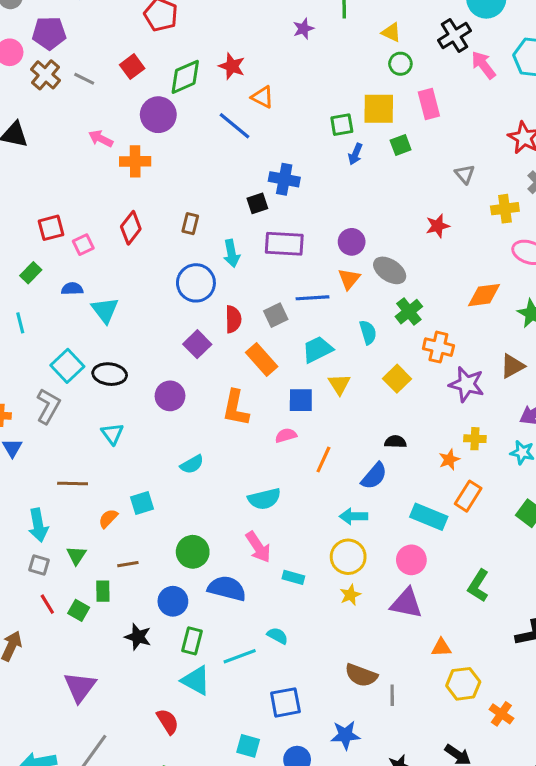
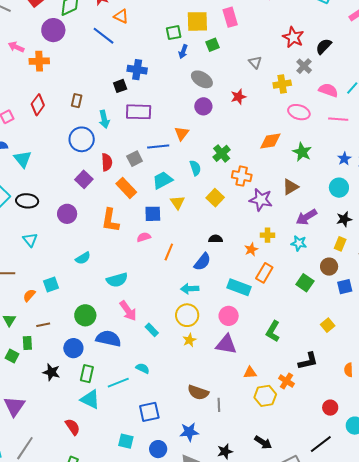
purple circle: (352, 242) -> (203, 106), moved
gray ellipse: (390, 270) -> (202, 79), moved
cyan semicircle: (264, 499) -> (117, 280), moved
cyan rectangle: (293, 577) -> (152, 330), turned 32
orange cross: (501, 714) -> (286, 381), moved

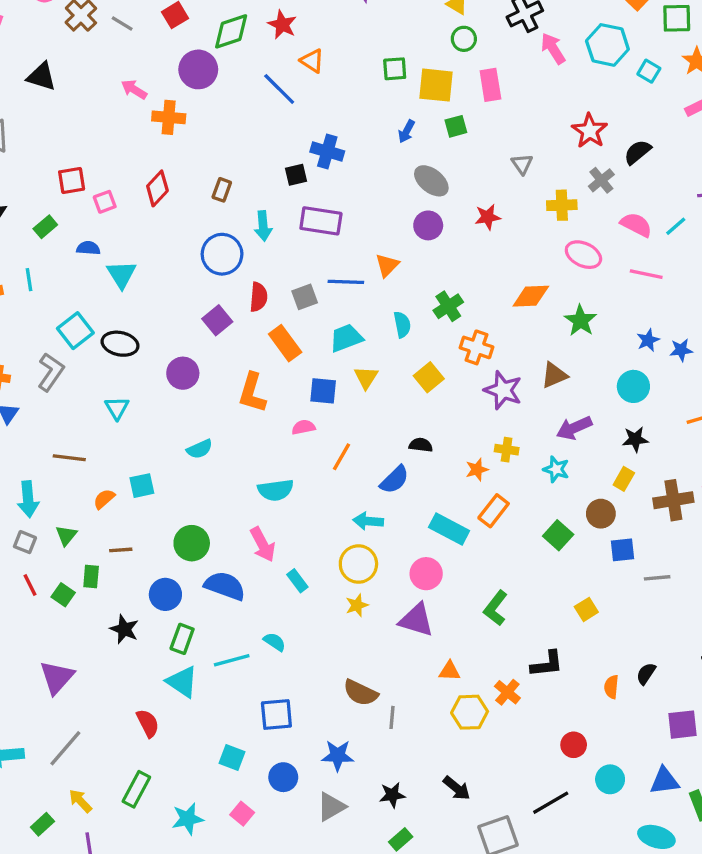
green square: (174, 33) -> (395, 69), moved
cyan semicircle: (117, 280) -> (276, 490), moved

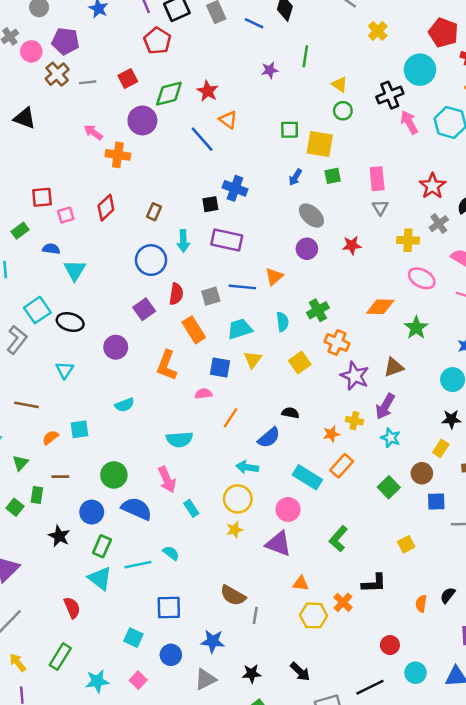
gray line: (122, 23) -> (88, 82), turned -42
pink rectangle: (490, 85) -> (377, 179), moved
purple arrow: (574, 428) -> (385, 406), moved, turned -40

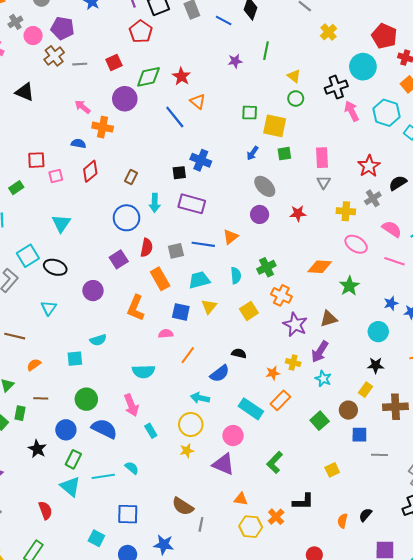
blue semicircle: (51, 249) -> (78, 144), moved
cyan square: (80, 429) -> (75, 359), moved

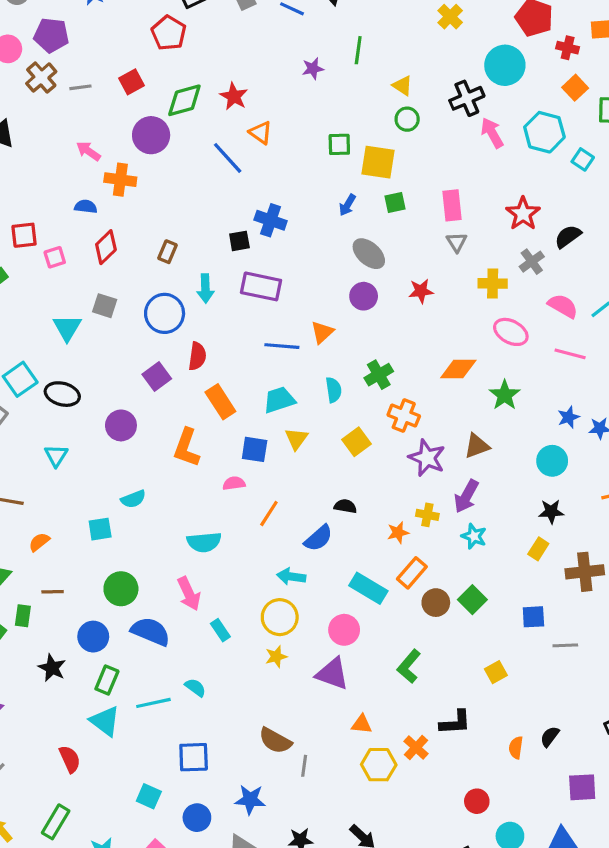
gray square: (176, 251) -> (105, 306), moved, turned 35
brown circle: (348, 410) -> (436, 603), moved

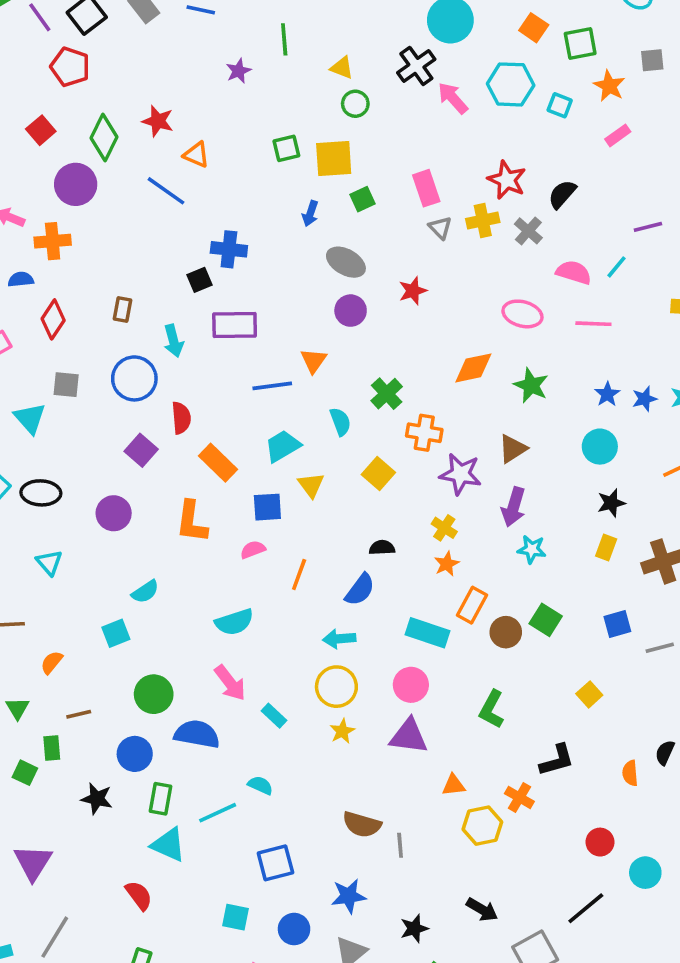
green diamond: (184, 100) -> (104, 138), turned -36
yellow cross: (493, 283) -> (483, 220), moved
yellow cross: (427, 515) -> (444, 528), moved, turned 35

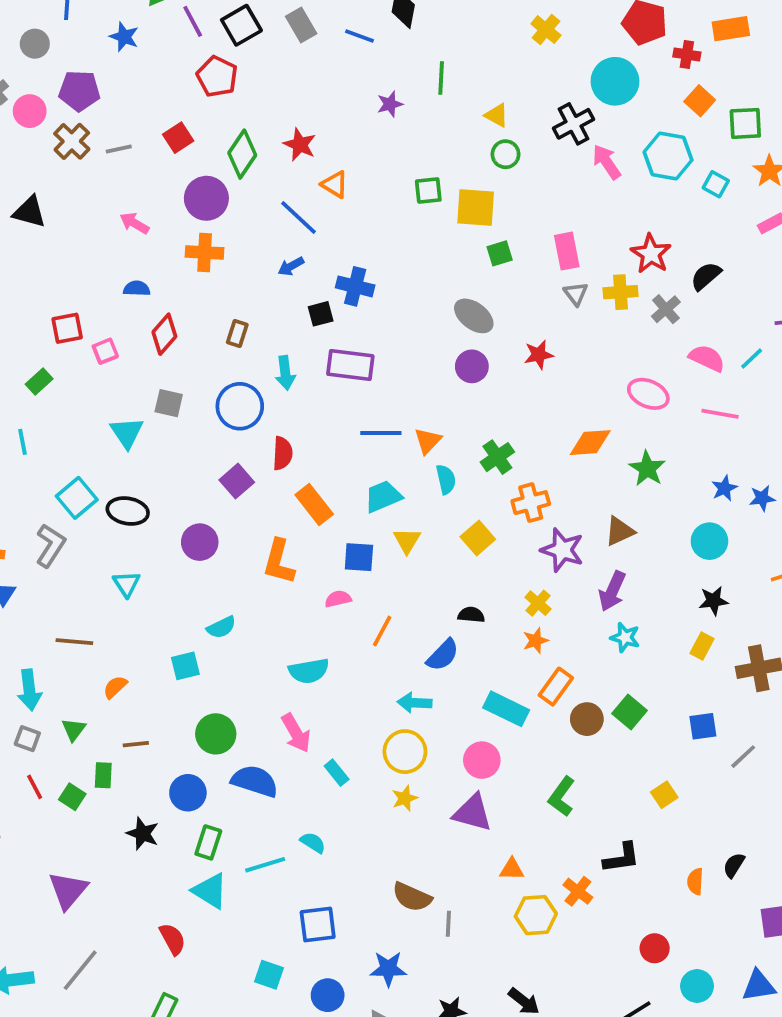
blue arrow: (310, 214) -> (291, 266), moved, turned 35
orange cross: (53, 241) -> (205, 252), moved
orange triangle: (314, 361) -> (428, 441), moved
orange cross: (424, 433) -> (531, 503), turned -32
gray line: (660, 648) -> (743, 757), turned -36

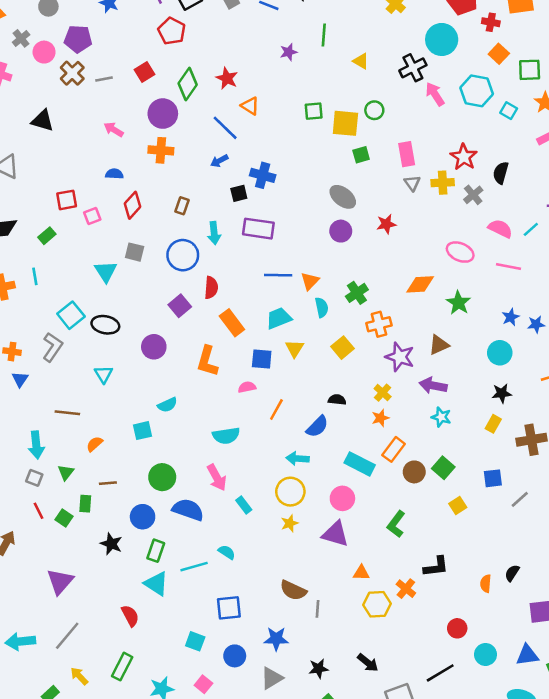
green circle: (506, 154) -> (374, 110), moved
black semicircle: (706, 276) -> (501, 173), turned -35
purple arrow: (612, 591) -> (433, 385), turned 76
yellow square: (664, 795) -> (458, 505), moved

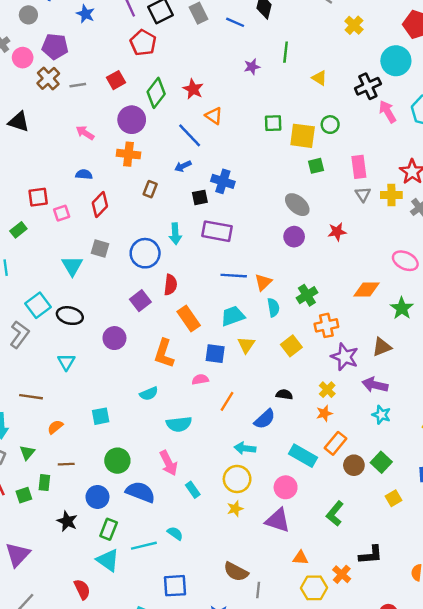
brown rectangle: (182, 206) -> (150, 189), moved
cyan semicircle: (167, 405) -> (149, 394), moved
green square: (64, 518) -> (24, 495), turned 35

